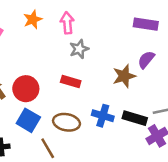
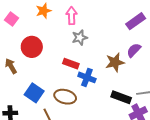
purple rectangle: (146, 24) -> (136, 21), turned -48
red circle: (26, 89) -> (32, 47), moved
blue cross: (103, 116) -> (87, 77), moved

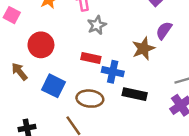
blue square: (34, 93) -> (54, 86), moved
black rectangle: (121, 97) -> (135, 94), moved

